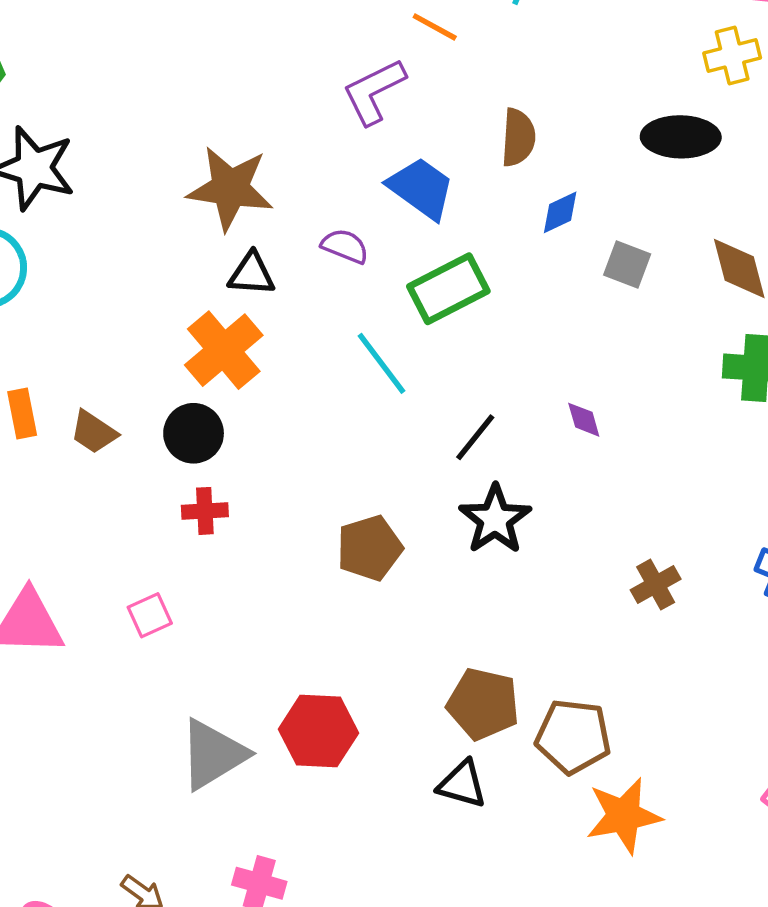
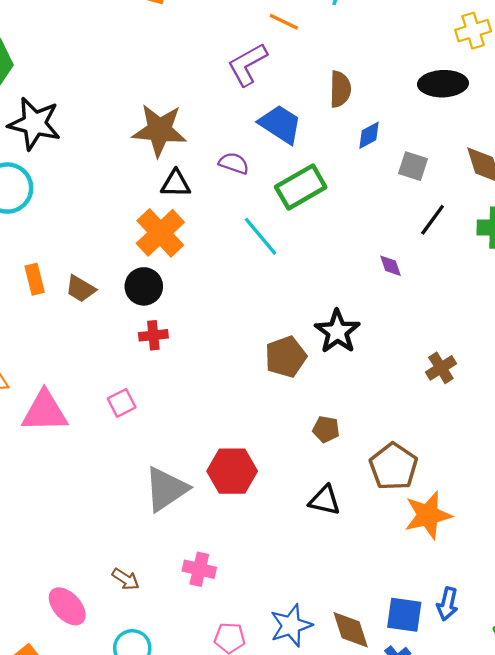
black line: (475, 437) -> (433, 220), moved
brown pentagon: (370, 548) -> (286, 357), moved
brown pentagon: (483, 704) -> (326, 429), moved, size x0.6
brown pentagon: (573, 736) -> (394, 467), turned 30

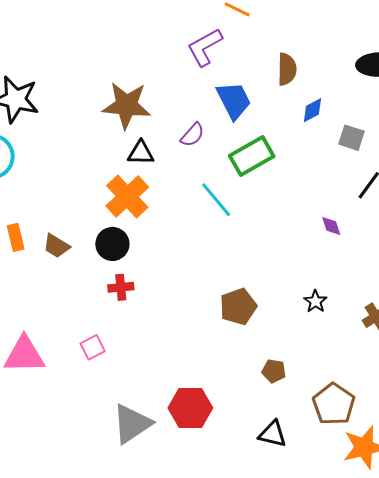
blue trapezoid: (280, 124) -> (234, 100), turned 30
purple semicircle: (234, 163) -> (192, 135), turned 112
black star: (337, 332) -> (315, 301), moved, size x0.6

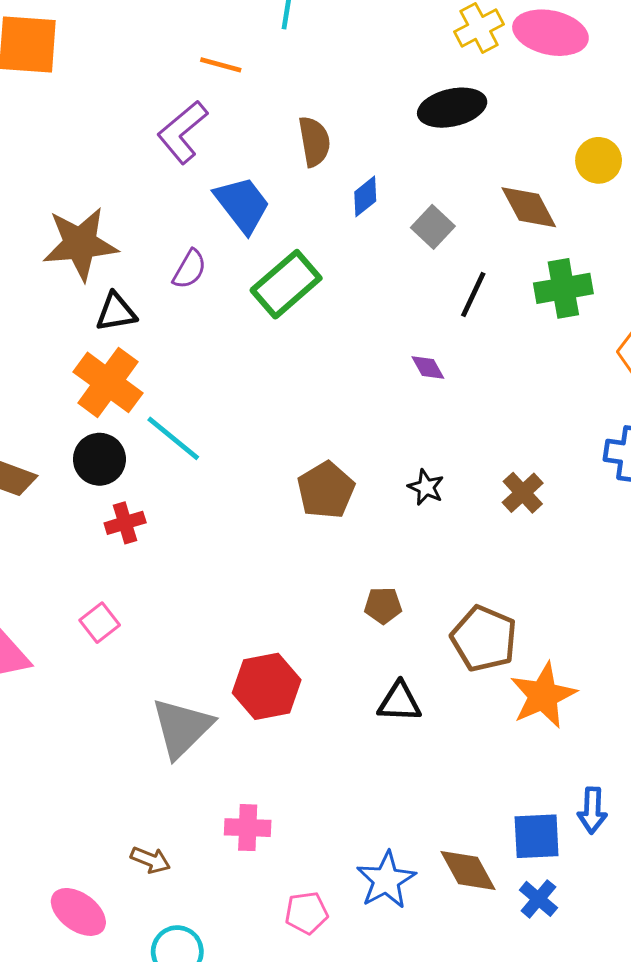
gray square: (351, 138) -> (433, 227), turned 36
cyan line: (216, 200) -> (173, 438), moved
brown pentagon: (238, 307) -> (326, 490), moved

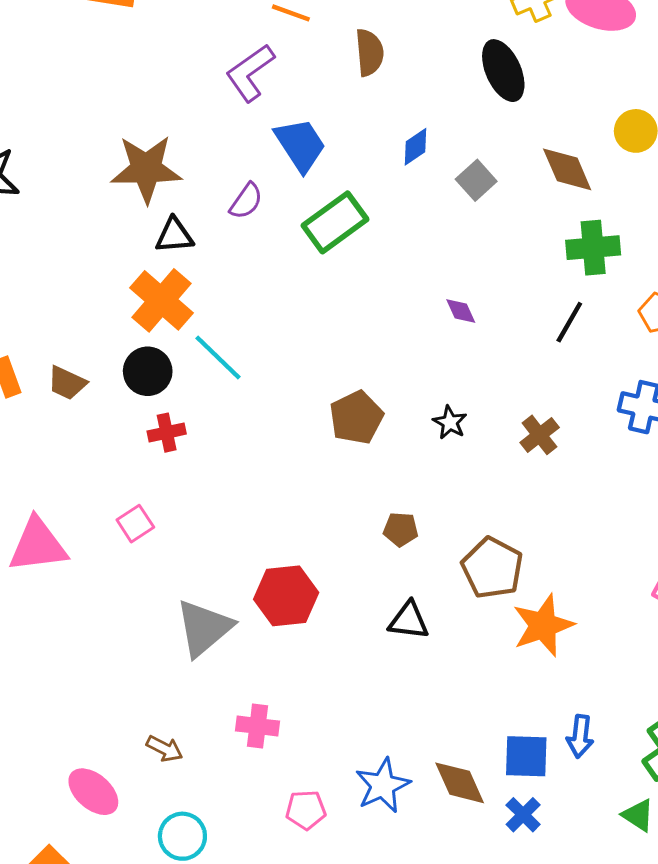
black ellipse: (452, 108) -> (503, 71), turned 74
brown semicircle: (314, 141) -> (369, 52), moved
black line: (473, 295) -> (569, 322), moved

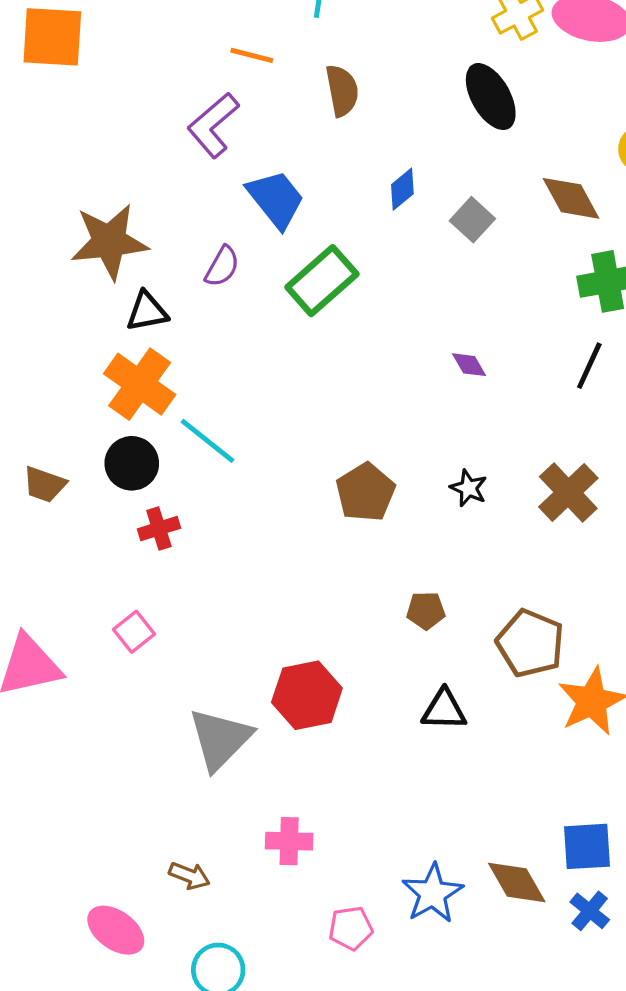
brown cross: (540, 435) -> (568, 493), size x1.4

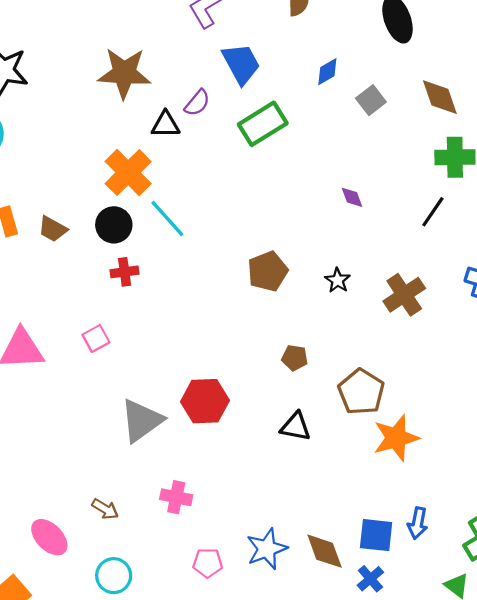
black triangle: (147, 311) -> (165, 125), moved

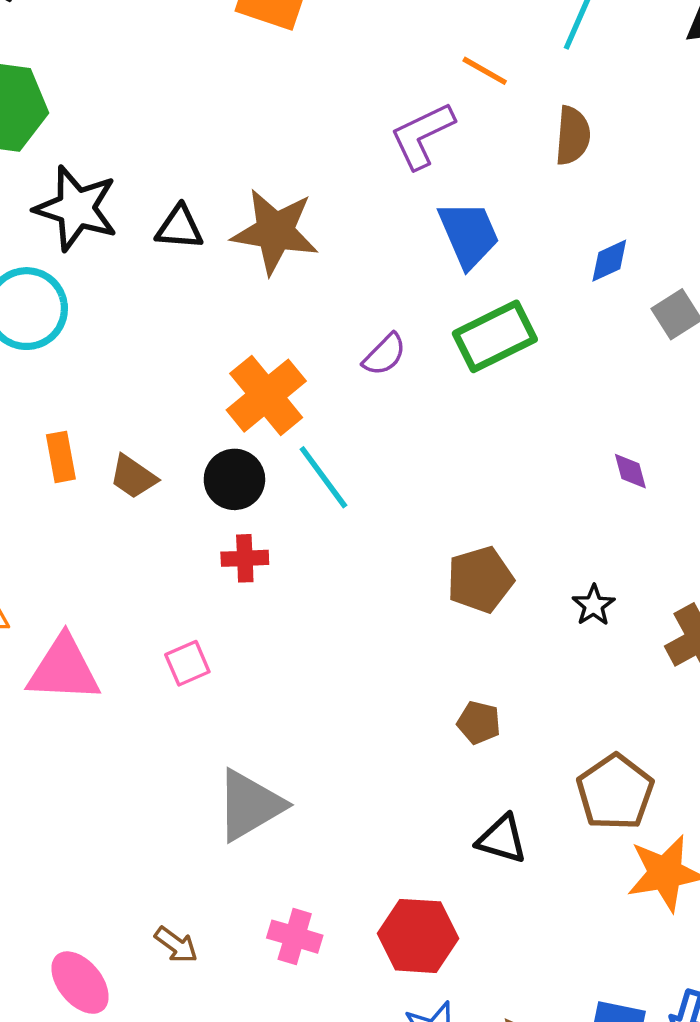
purple semicircle: (197, 103) -> (384, 355), moved
black triangle: (165, 125) -> (179, 228), moved
brown pentagon: (295, 358) -> (479, 723), moved
red hexagon: (205, 401) -> (418, 936), moved

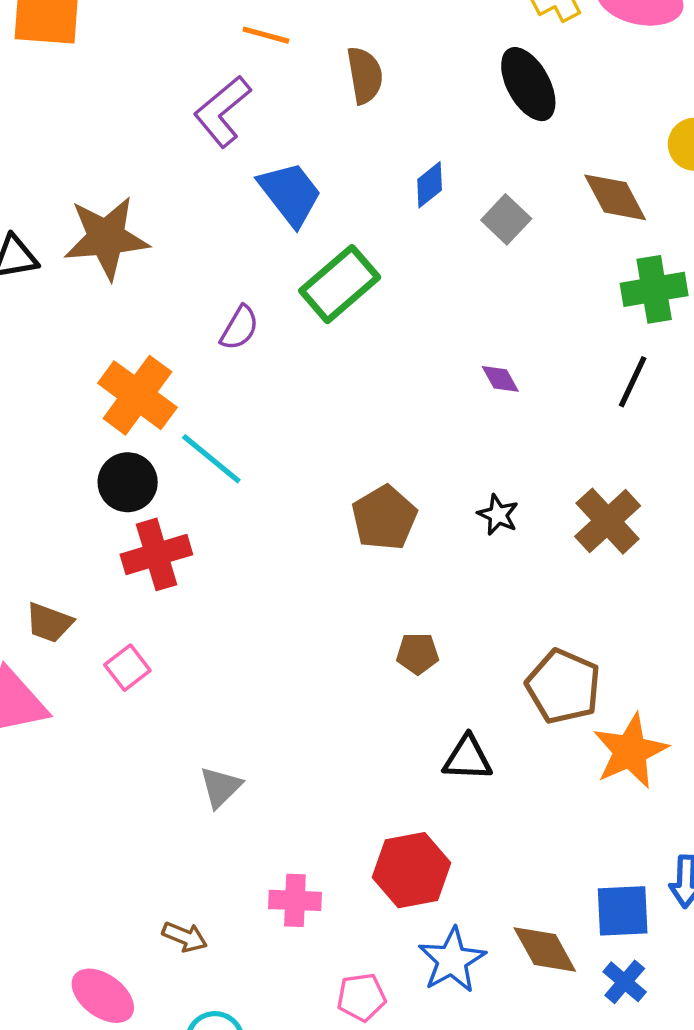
brown trapezoid: (133, 477) -> (49, 623), moved
red cross: (245, 558) -> (156, 554), size x1.5
gray triangle: (250, 805) -> (221, 787), size x0.6

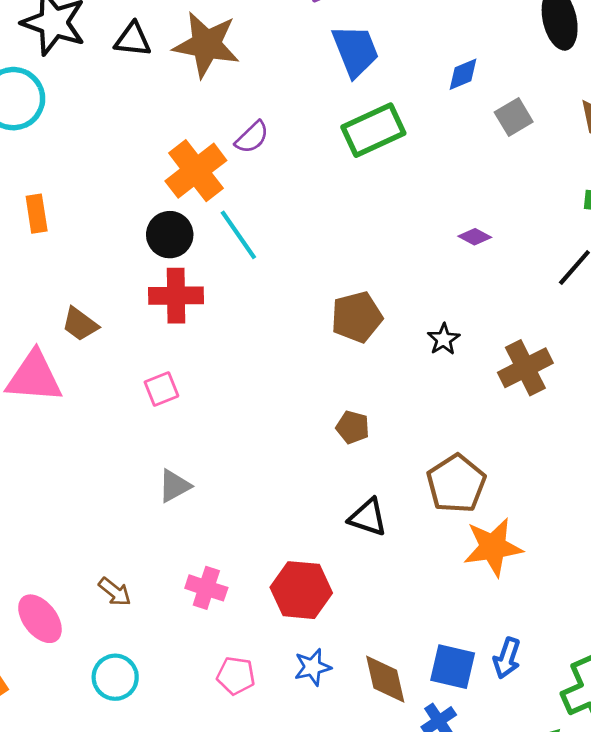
purple semicircle: (239, 328) -> (252, 137), moved
purple diamond: (500, 379) -> (475, 237), turned -48
pink square: (127, 668) -> (161, 389), moved
blue star: (452, 960) -> (313, 667), size x0.7

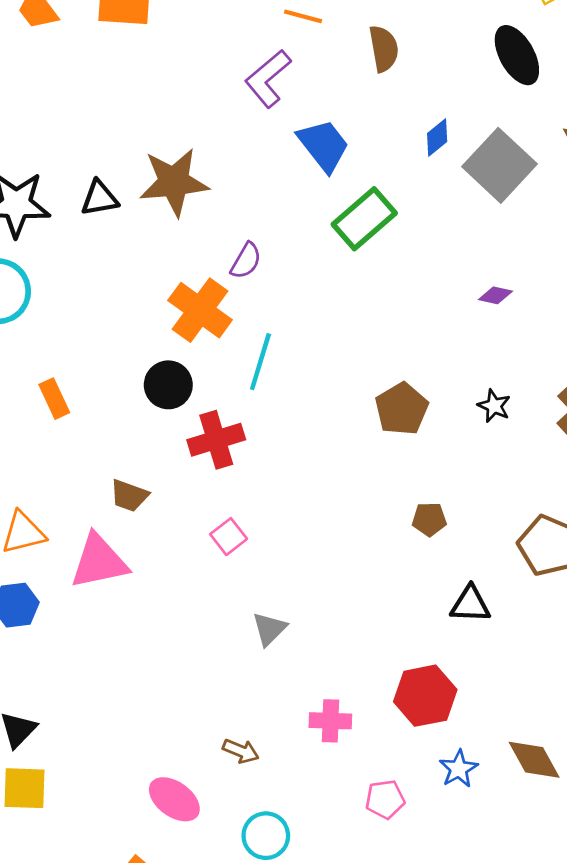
gray square: (514, 117) -> (500, 165), size x1.8
black circle: (170, 235) -> (168, 385), moved
cyan line: (238, 235) -> (260, 362), turned 68

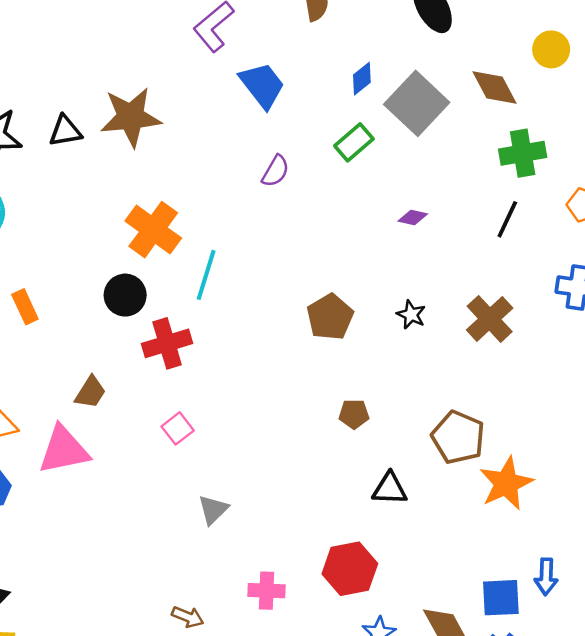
green rectangle: (364, 219) -> (354, 142), moved, size x0.7
purple semicircle: (246, 261) -> (275, 171), moved
brown trapezoid: (129, 496) -> (90, 392), turned -78

